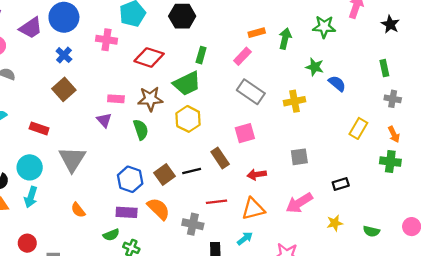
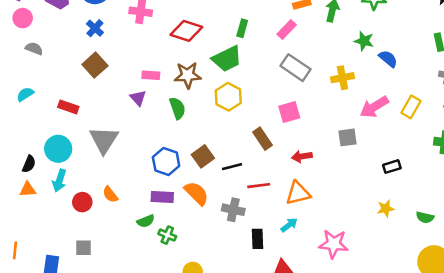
black line: (192, 171) -> (232, 167), moved
pink arrow: (299, 203) -> (374, 107), moved
red circle: (27, 243) -> (82, 202), moved

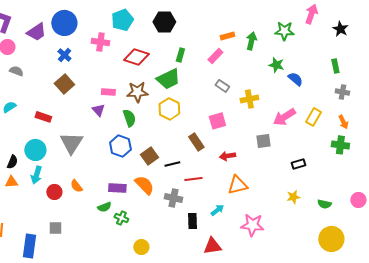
gray rectangle: (295, 68) -> (222, 86), size x0.6
yellow cross: (342, 78) -> (249, 99), moved
blue hexagon: (166, 161) -> (120, 146), moved
orange triangle: (298, 193) -> (237, 185), moved

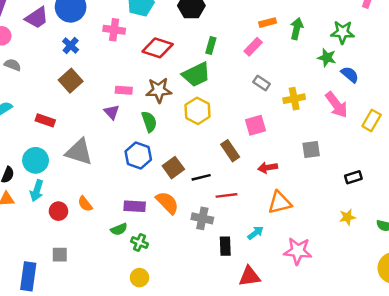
green star: (284, 31) -> (343, 32), moved
pink arrow: (284, 117) -> (337, 105), moved, turned -95
gray triangle: (71, 143) -> (79, 152), turned -45
yellow circle: (141, 247) -> (139, 278), moved

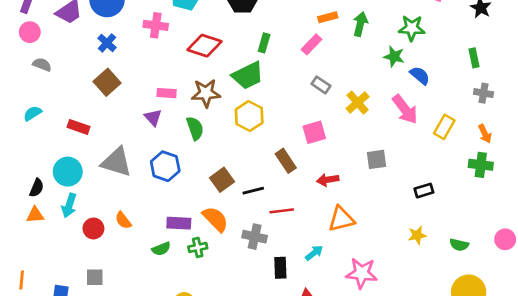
yellow cross: (294, 99) -> (358, 103), turned -30
blue hexagon: (138, 156) -> (165, 166), moved
green cross: (139, 243) -> (198, 247), moved, turned -35

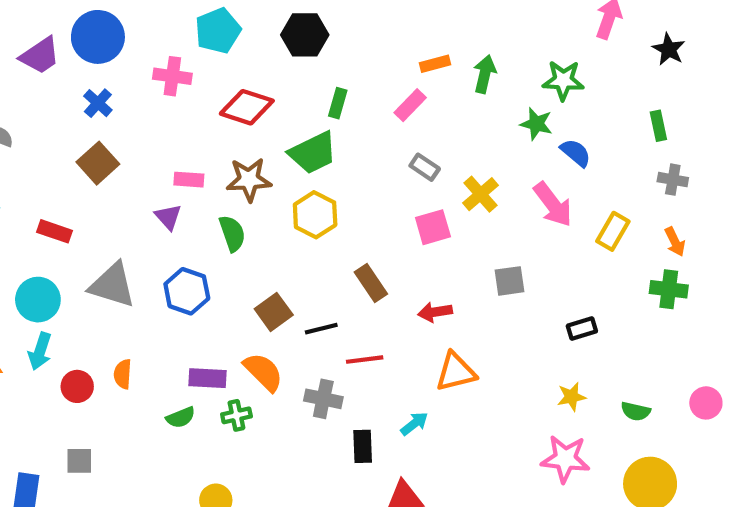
pink square: (314, 132) -> (433, 227), moved
orange semicircle: (123, 220) -> (123, 374), turned 42
pink star: (362, 273) -> (565, 459), moved

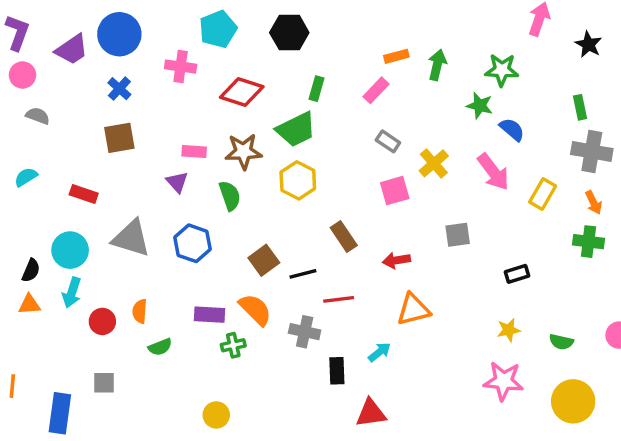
brown square: (98, 163) -> (119, 138), turned 32
gray cross: (673, 180) -> (592, 151), size x1.6
green semicircle: (181, 417) -> (160, 347), moved

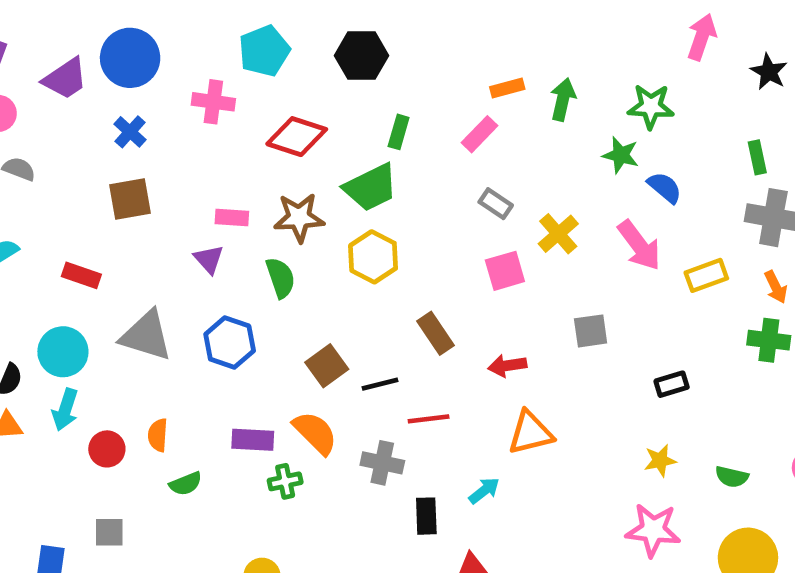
yellow rectangle: (543, 194) -> (706, 275), turned 40

